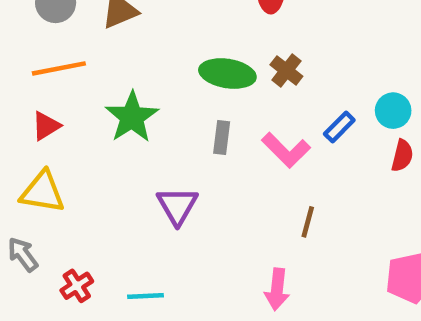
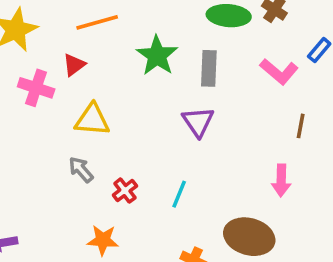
red triangle: (46, 126) -> (74, 65), moved
gray rectangle: (222, 137) -> (209, 68), moved, size x1.4
cyan line: (145, 296) -> (179, 194), turned -60

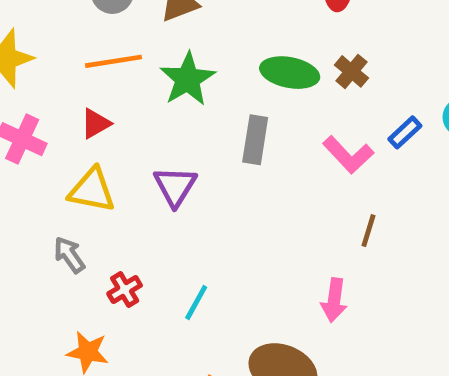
green star: (157, 56) -> (188, 79), moved
red triangle: (74, 65) -> (96, 124), moved
purple triangle: (198, 122) -> (175, 186), moved

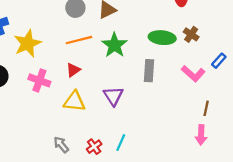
gray arrow: (69, 255) -> (61, 145), moved
pink arrow: (334, 300) -> (201, 135), moved
cyan line: (196, 303) -> (121, 143), moved

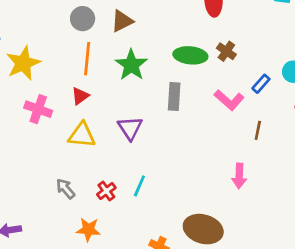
orange line: (79, 40) -> (87, 59), turned -70
brown line: (206, 108) -> (258, 130), moved

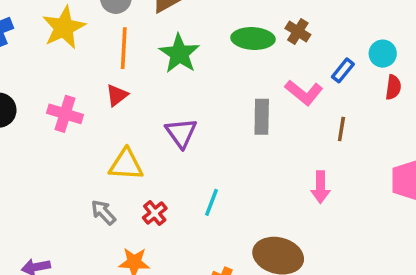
yellow star: (23, 63) -> (64, 27), moved
gray rectangle: (174, 96) -> (262, 117), moved
yellow triangle: (82, 135) -> (126, 165), moved
cyan line: (139, 186) -> (211, 202), moved

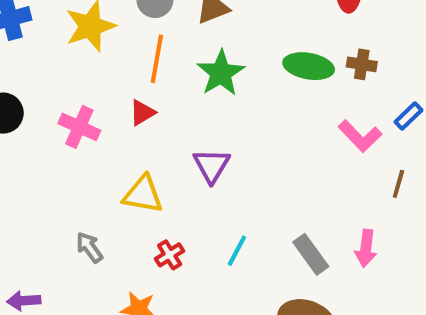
brown cross: (298, 31) -> (362, 64), turned -30
gray rectangle: (262, 117) -> (311, 254), moved, turned -44
gray arrow: (103, 212) -> (89, 247), moved

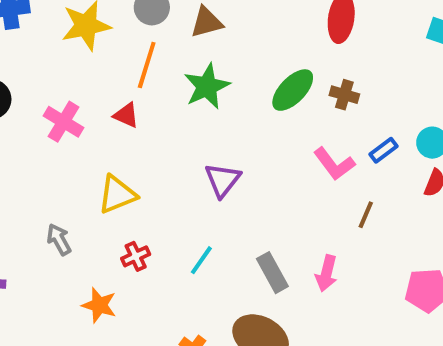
green ellipse: (309, 66) -> (293, 90), turned -63
red triangle: (142, 113) -> (126, 115), turned 48
purple triangle: (212, 166) -> (223, 180), moved
yellow triangle: (143, 194) -> (117, 195), turned -39

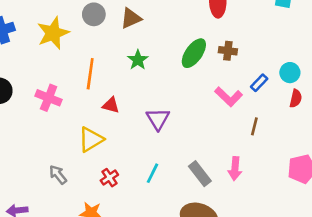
orange line: (147, 65) -> (90, 74), moved
green star: (207, 86) -> (138, 60), size x0.7
red triangle: (126, 115) -> (111, 105), moved

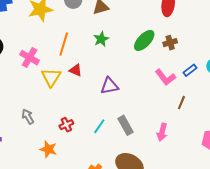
brown cross: (228, 51) -> (170, 43), turned -32
purple triangle: (158, 119) -> (110, 86), turned 42
yellow triangle: (91, 139) -> (51, 77), moved, turned -35
gray rectangle: (200, 174) -> (126, 125), moved

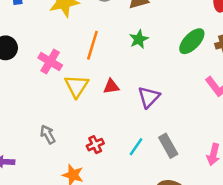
red triangle: (76, 70) -> (111, 86), moved, turned -32
purple triangle: (110, 86) -> (149, 97), turned -36

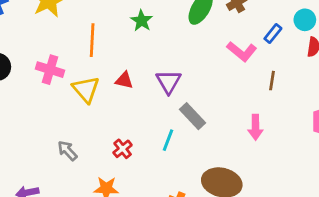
red triangle: (111, 86) -> (124, 80), turned 35
gray rectangle: (168, 146) -> (193, 116), moved

